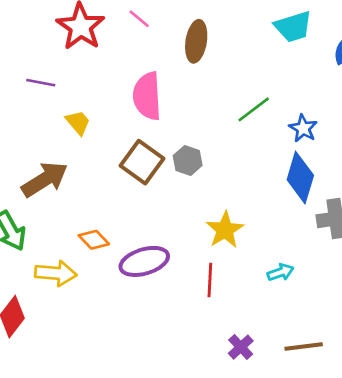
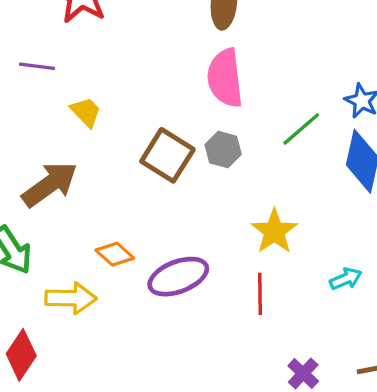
pink semicircle: (147, 96) -> (225, 78), moved
green line: (254, 109) -> (301, 129), moved

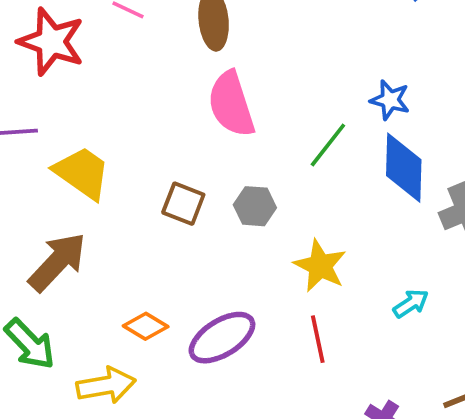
yellow trapezoid: (86, 112) -> (82, 173), size x1.6
gray hexagon: (223, 150) -> (255, 206), moved
brown square: (167, 155) -> (183, 204), size x0.7

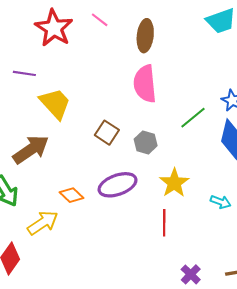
cyan arrow: (411, 303) -> (221, 202), moved, turned 42
purple ellipse: (222, 338) -> (118, 185), moved
yellow arrow: (106, 385) -> (43, 223), turned -36

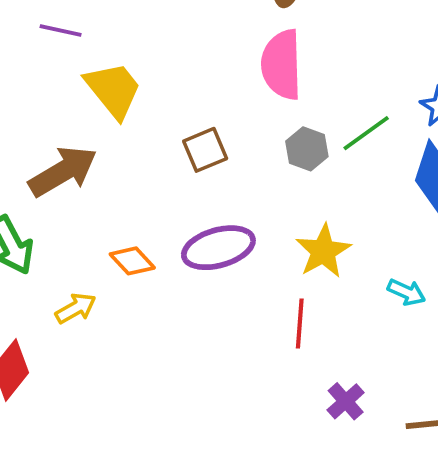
brown square: (107, 133) -> (205, 150), turned 30
gray hexagon: (146, 142) -> (307, 149), moved
yellow arrow: (43, 223) -> (76, 308), size x0.7
purple cross: (191, 274) -> (346, 401), moved

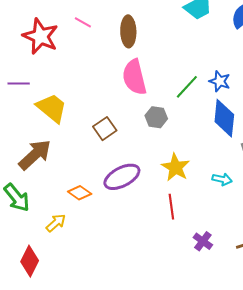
green line: (366, 133) -> (187, 87), moved

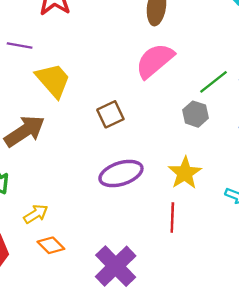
pink semicircle: (134, 77) -> (155, 61), turned 54
gray hexagon: (156, 117) -> (195, 114), moved
orange diamond: (80, 193) -> (51, 245), moved
purple cross: (203, 241) -> (116, 266), moved, size x1.8

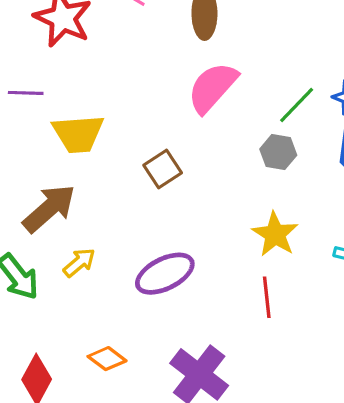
yellow trapezoid: (53, 80) -> (78, 134), turned 135
purple ellipse: (121, 173) -> (165, 274), moved
yellow arrow: (36, 214) -> (79, 263), moved

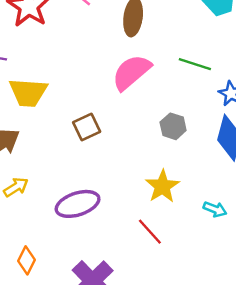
green line: (297, 105) -> (195, 64), moved, turned 56
red line: (267, 297) -> (150, 232), turned -44
orange diamond: (107, 359) -> (27, 260), turned 72

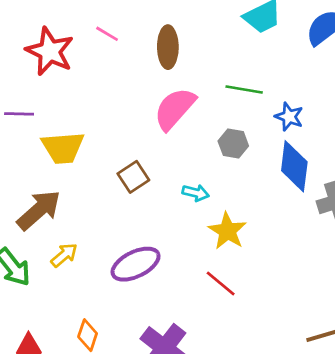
gray hexagon: (173, 126) -> (233, 144), moved
cyan arrow: (215, 209) -> (196, 193), moved

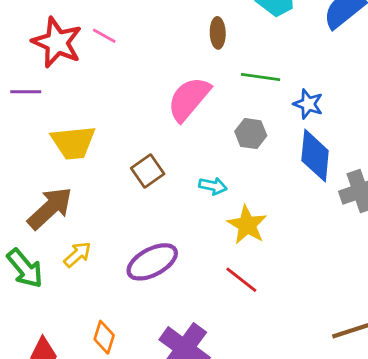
pink line: (107, 34) -> (104, 36), moved
brown ellipse: (168, 47) -> (218, 33), moved, size x0.7
purple line: (19, 114) -> (26, 92), moved

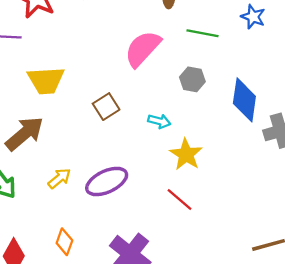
blue star: (308, 104) -> (253, 17), moved
yellow arrow: (78, 254) -> (59, 178), moved

